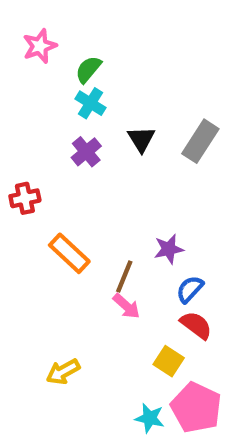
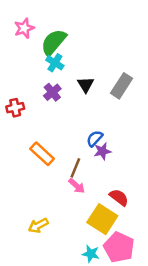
green semicircle: (88, 69) -> (54, 42), size x1.6
red cross: (25, 198) -> (15, 108), moved
blue semicircle: (190, 289) -> (95, 138), moved
yellow square: (169, 361) -> (102, 219), size x1.6

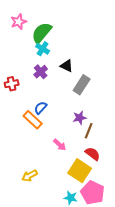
black triangle: (86, 85) -> (67, 66), turned -32
gray rectangle: (122, 86) -> (82, 85), moved
blue semicircle: (95, 138) -> (41, 108), moved
brown line: (75, 168) -> (89, 131), moved

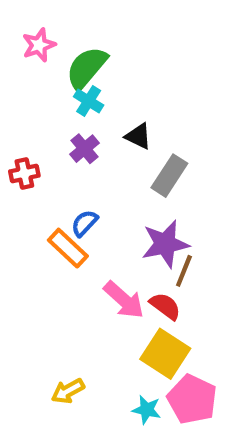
purple star: (80, 118) -> (165, 244), size x1.6
pink arrow: (60, 145) -> (124, 300), size x1.5
red semicircle: (93, 154) -> (165, 306), moved
yellow arrow: (30, 176) -> (68, 391), moved

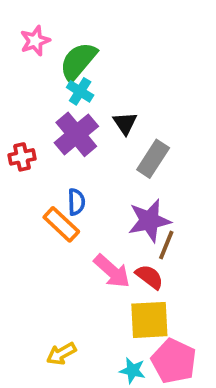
black triangle: (138, 136) -> (125, 123), turned 30
purple cross: (84, 149) -> (76, 134), size x1.6
blue semicircle: (84, 223) -> (76, 202), turned 135
yellow square: (165, 354) -> (149, 320), turned -36

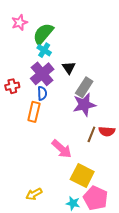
blue semicircle: (76, 202) -> (42, 93), moved
purple star: (149, 221) -> (84, 105), moved
orange rectangle: (61, 224) -> (34, 112), moved, turned 60
red semicircle: (149, 277) -> (107, 131), moved, turned 147
yellow square: (149, 320) -> (82, 176), turned 30

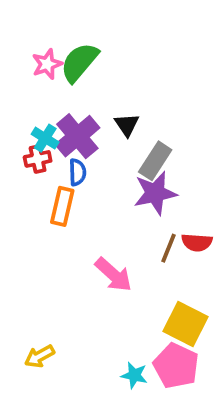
pink star: (20, 22) -> (47, 64), moved
cyan cross: (44, 50) -> (45, 138), moved
red cross: (12, 86) -> (38, 159), moved
yellow square: (82, 176) -> (186, 324), moved
yellow arrow: (34, 194) -> (39, 356), moved

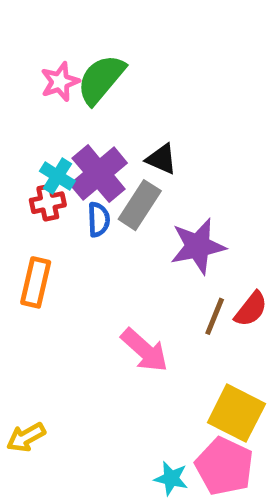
black triangle: (127, 125) -> (161, 159), turned -32
gray rectangle: (155, 161) -> (140, 205), moved
orange rectangle: (62, 206) -> (36, 282), moved
red semicircle: (197, 242) -> (251, 309), turned -56
yellow arrow: (39, 356) -> (26, 437), moved

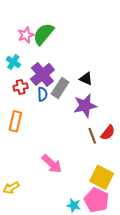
black triangle: (161, 159) -> (86, 79), moved
cyan cross: (57, 176) -> (13, 62), moved
brown line: (215, 316) -> (92, 136), turned -42
pink arrow: (145, 350) -> (52, 164), moved

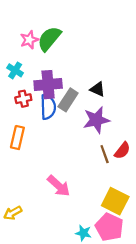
purple cross: (42, 74) -> (48, 85), turned 35
blue semicircle: (42, 94) -> (48, 107), size x1.5

